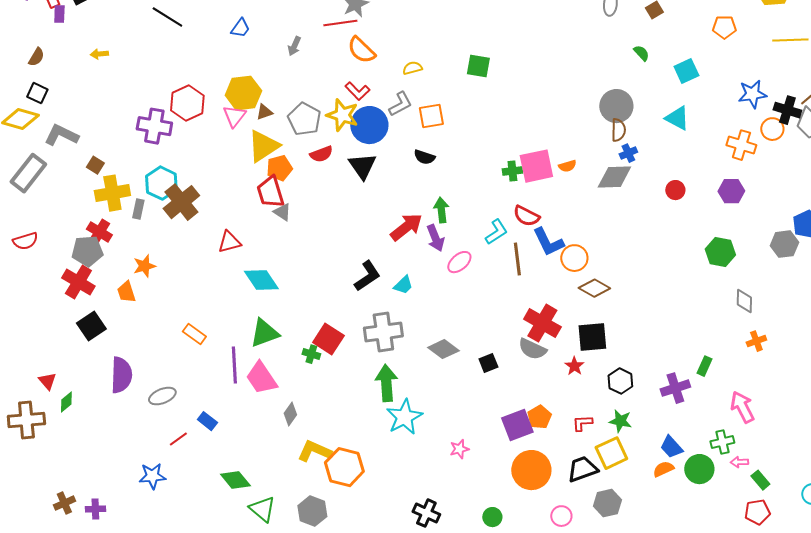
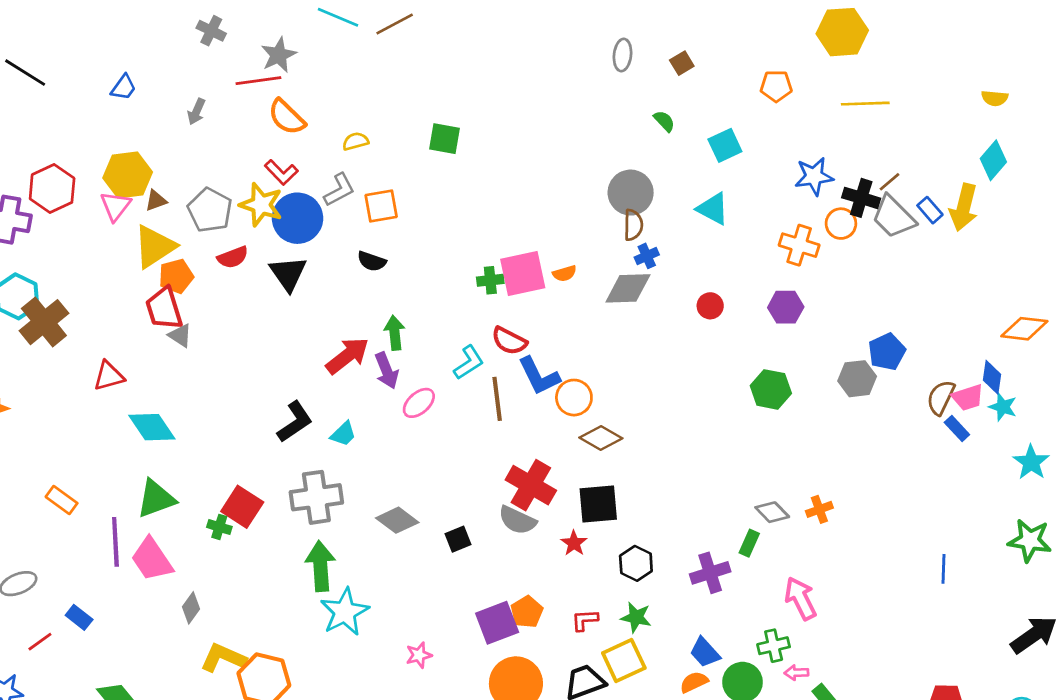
gray diamond: (744, 301) -> (772, 512), moved, turned -45

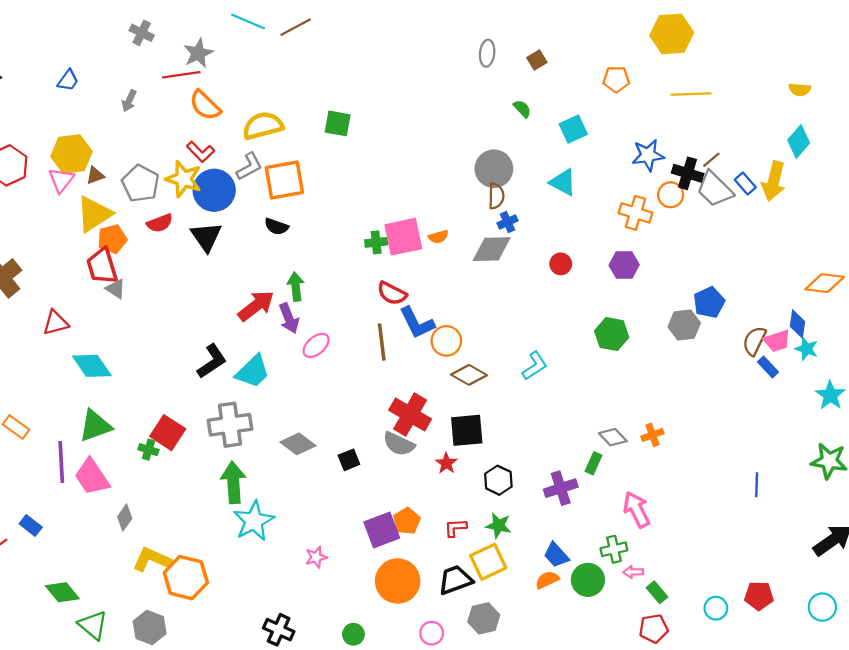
yellow semicircle: (355, 141) -> (263, 126), size x1.8
orange square: (381, 206) -> (284, 180), size x1.4
cyan L-shape: (469, 362) -> (535, 366), moved
cyan trapezoid: (343, 434) -> (253, 371), size x1.6

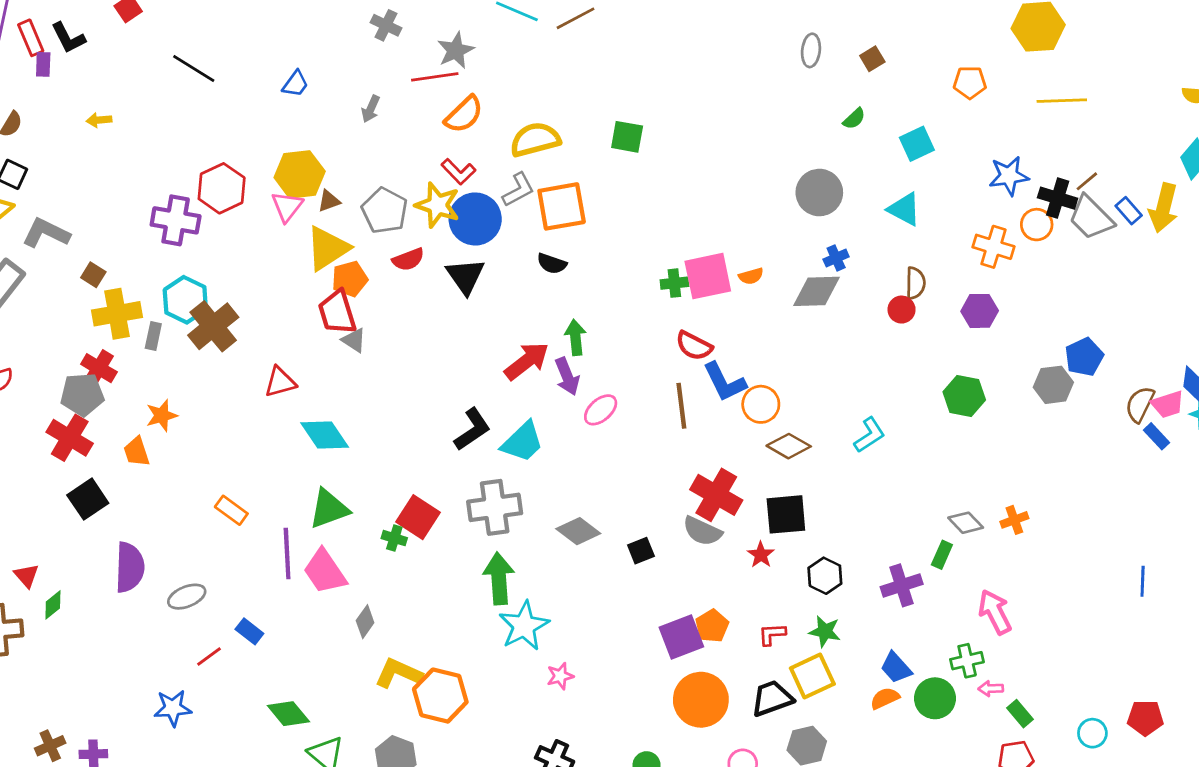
orange semicircle: (205, 105) -> (464, 114), turned -88
green semicircle: (522, 109) -> (854, 119), turned 90
brown semicircle: (496, 196) -> (915, 283), moved
pink star: (316, 557) -> (560, 676), moved

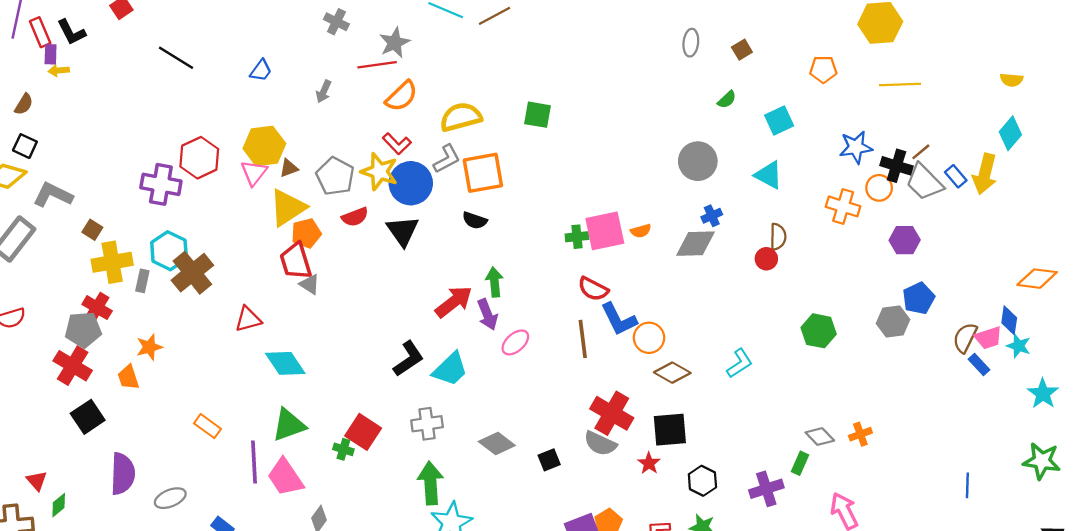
yellow arrow: (99, 120) -> (59, 71), moved
purple hexagon: (980, 311) -> (905, 240), moved
gray cross: (495, 507) -> (427, 424), size x0.7

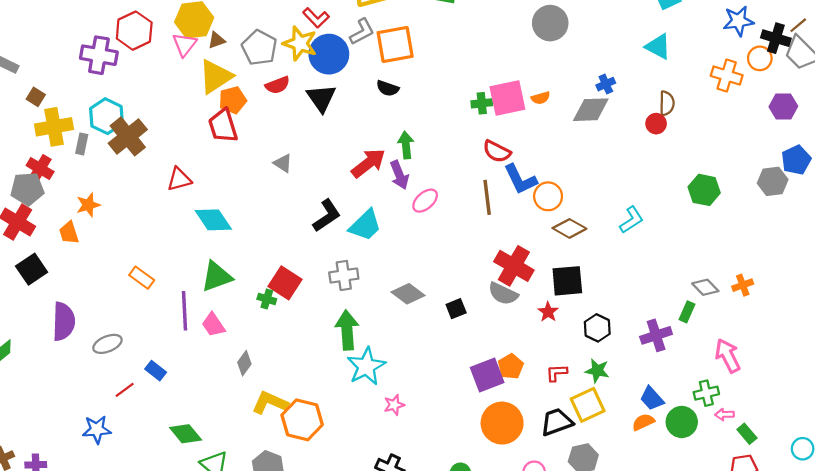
gray circle: (698, 161) -> (550, 23), moved
gray triangle: (310, 284) -> (283, 163), moved
pink trapezoid: (285, 477) -> (213, 325), size x0.7

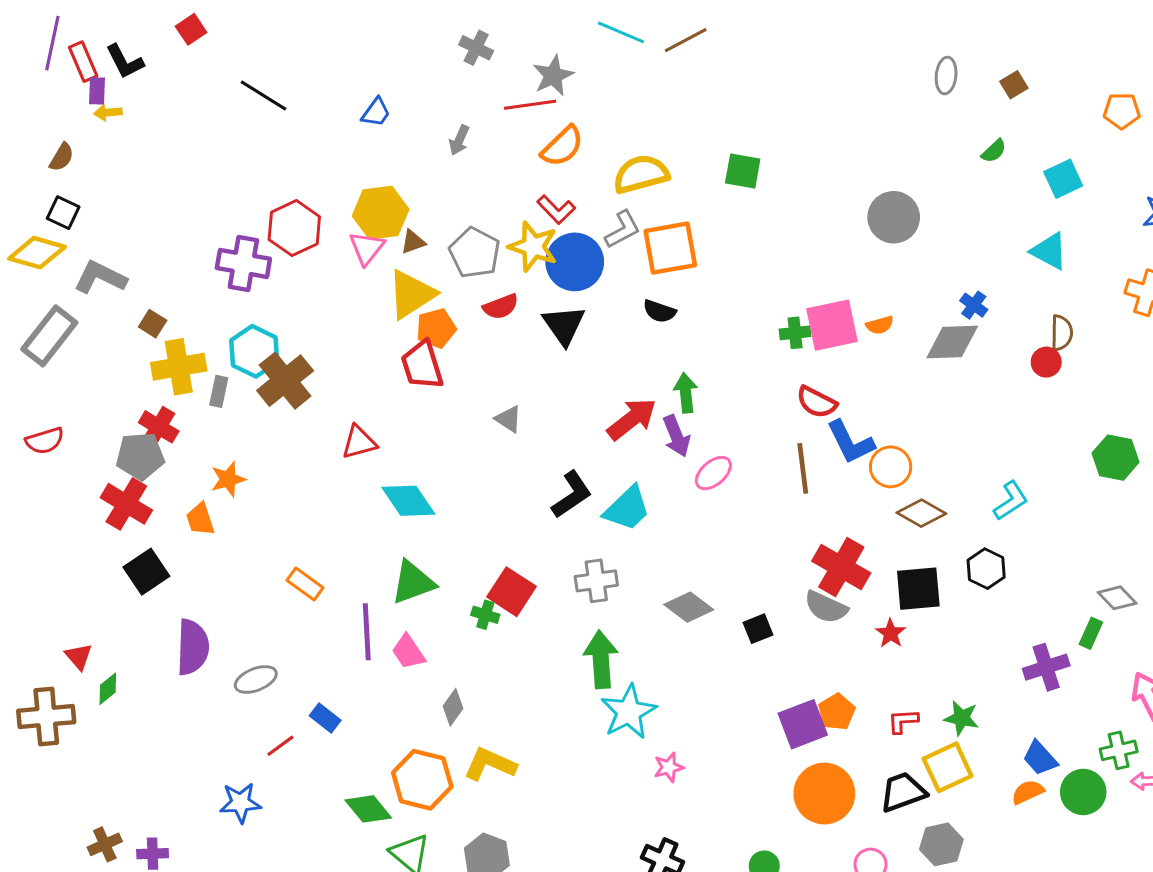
blue cross: (606, 84) -> (974, 305), turned -30
black hexagon: (597, 328) -> (986, 569), moved
orange hexagon: (302, 420) -> (422, 780), moved

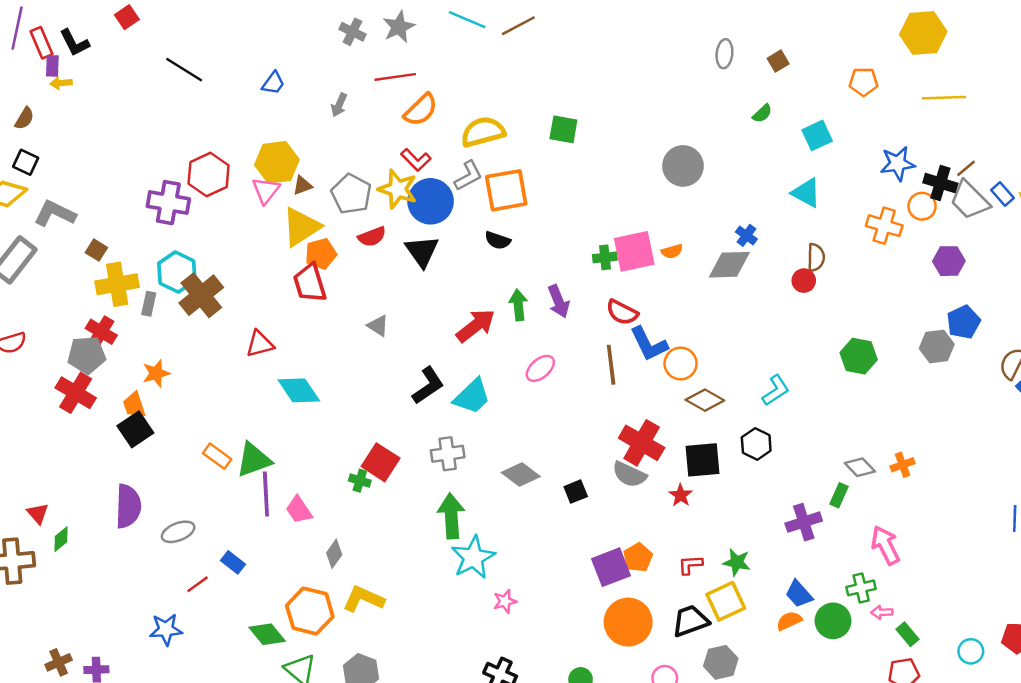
gray star: (553, 75) -> (399, 27), moved
purple arrow: (676, 436) -> (559, 301), moved
black square: (146, 572) -> (135, 429), moved
green triangle: (413, 582) -> (254, 460), moved

